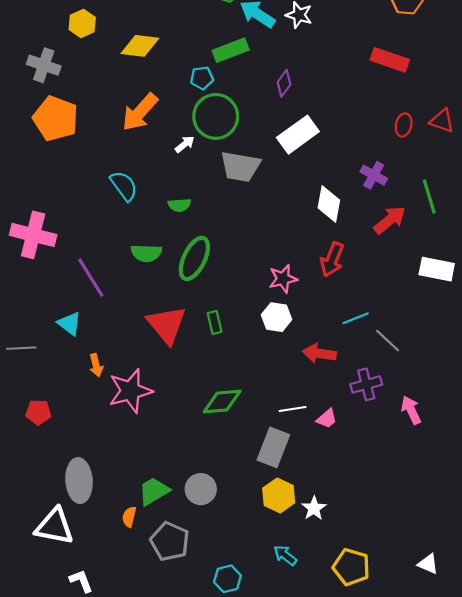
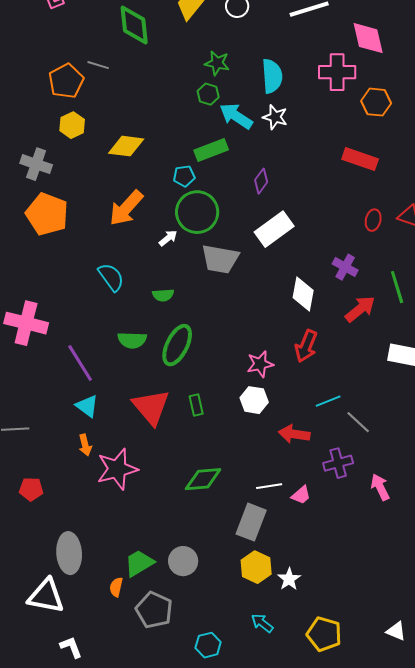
cyan triangle: (69, 324) -> (87, 406), moved

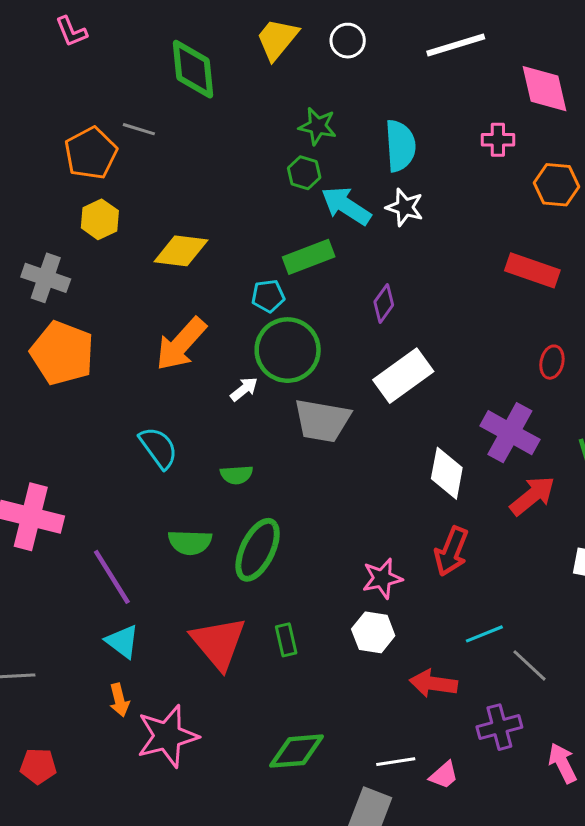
pink cross: (337, 72) -> (498, 140), size x0.6
purple cross: (345, 267) -> (510, 433), size x1.5

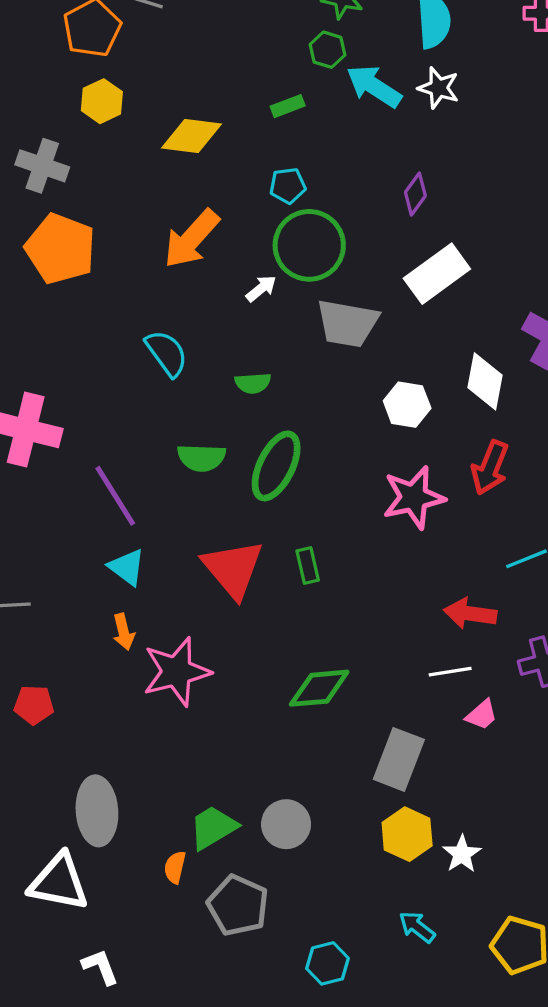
green rectangle: (309, 257) -> (288, 106), moved, size x0.6
pink star: (382, 578) -> (414, 497), size x1.4
white hexagon: (373, 632) -> (407, 405), moved
white line: (396, 762) -> (450, 672), moved

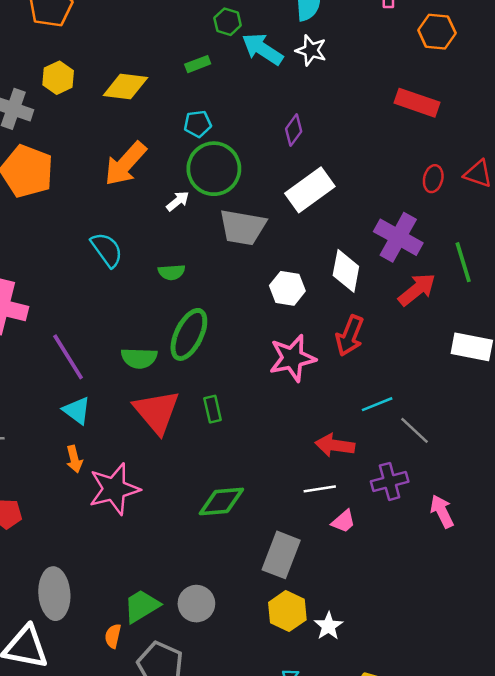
yellow hexagon: (102, 101) -> (58, 78), moved
green semicircle: (201, 458) -> (139, 358), moved

